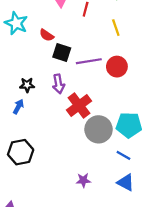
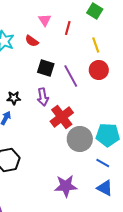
red semicircle: (47, 35) -> (32, 41), moved
purple line: (89, 61) -> (71, 76), turned 70
red circle: (117, 67) -> (99, 70), moved
purple star: (83, 180) -> (66, 186), size x1.6

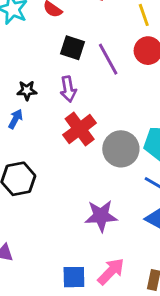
red cross: (62, 117) -> (80, 129), moved

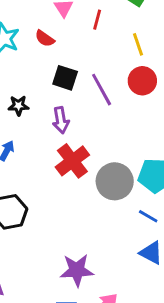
black star: (27, 90) -> (18, 106), moved
purple star: (101, 216) -> (77, 270), moved

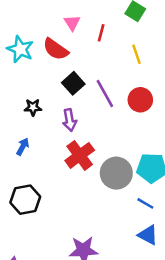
red semicircle: (45, 38) -> (56, 49), size x1.5
black square: (65, 78) -> (73, 83), turned 30
red circle: (142, 81) -> (140, 100), moved

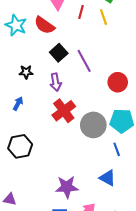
yellow line: (137, 54) -> (103, 17), moved
red circle: (140, 100) -> (118, 82), moved
blue line: (145, 203) -> (117, 149), turned 40
blue triangle: (148, 235) -> (108, 178), moved

